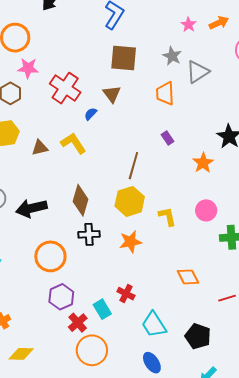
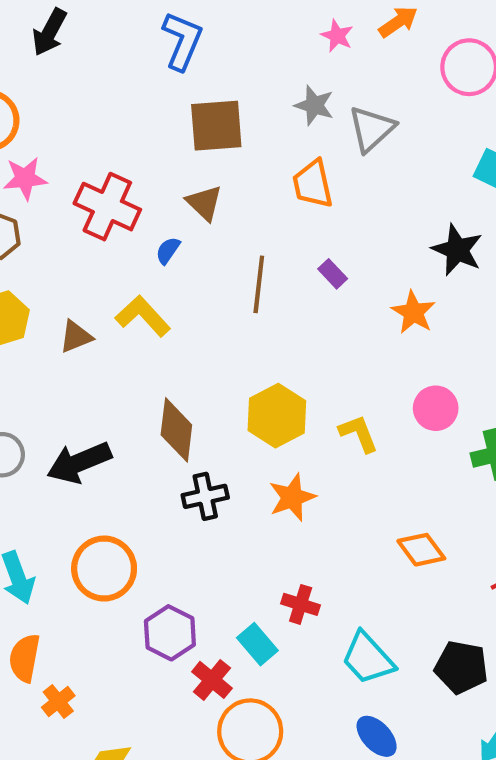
brown line: (133, 166) -> (259, 284), moved
orange circle: (50, 256) -> (104, 569), moved

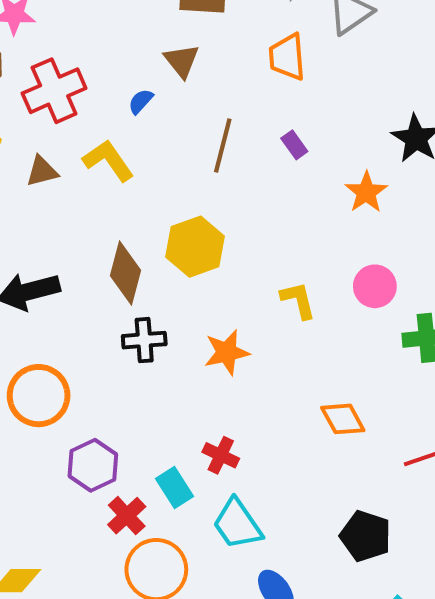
red cross: (107, 207) -> (54, 91), moved, turned 34
yellow hexagon: (277, 416) -> (195, 247), moved
cyan trapezoid: (368, 658) -> (237, 524), moved

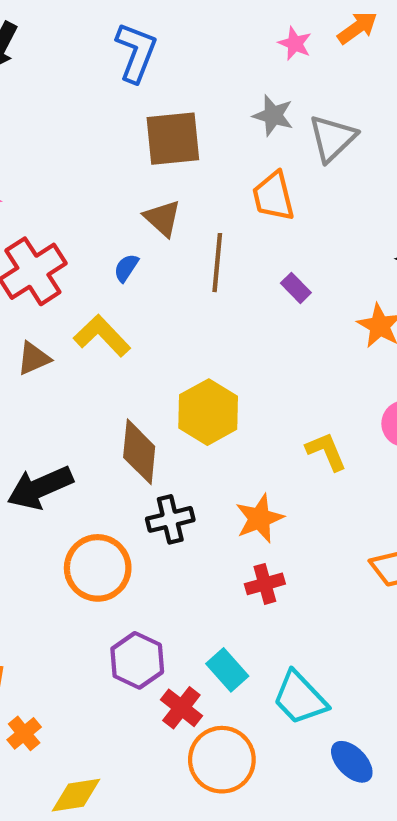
brown line: (223, 145) -> (217, 263), moved
orange circle: (39, 396) -> (98, 568), moved
red cross: (221, 455) -> (265, 584), moved, turned -32

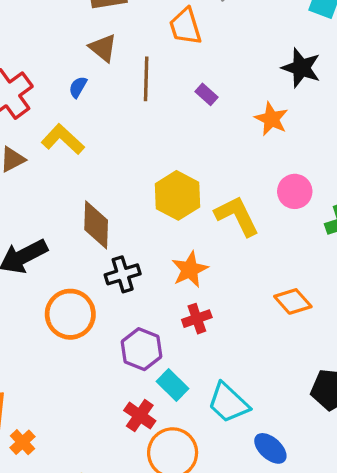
yellow hexagon: (208, 412) -> (177, 195), moved
yellow L-shape: (326, 451) -> (237, 216), size x1.4
purple hexagon: (137, 660) -> (141, 349), moved

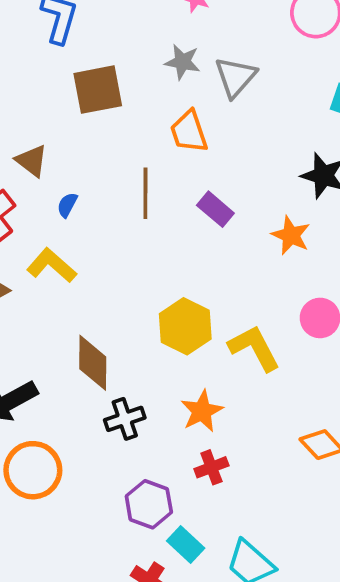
brown triangle: (103, 48) -> (32, 161), moved
purple rectangle: (206, 94) -> (215, 209), size x1.4
orange circle: (70, 314) -> (33, 470), moved

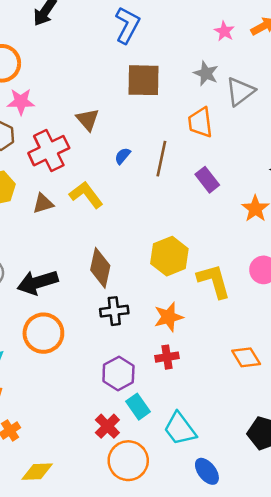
blue semicircle: (67, 205) -> (123, 156), moved

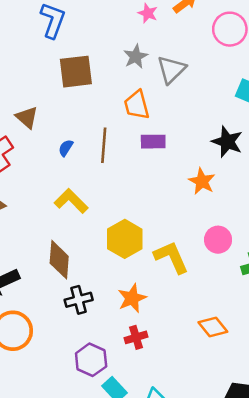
gray star: (206, 73) -> (136, 57), turned 30
purple rectangle: (207, 180) -> (153, 142), moved, turned -45
yellow L-shape: (86, 195) -> (71, 201), moved

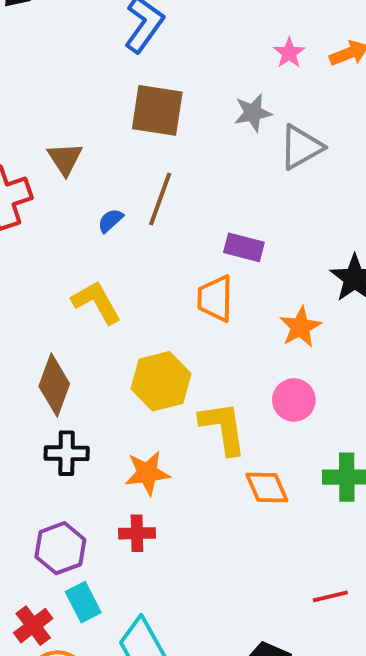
orange trapezoid: (137, 105) -> (215, 298), moved
brown line: (104, 145) -> (160, 199), moved
pink circle: (218, 240) -> (294, 400), moved
orange diamond: (213, 327) -> (267, 487), moved

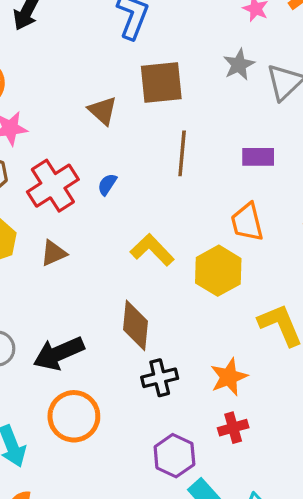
brown triangle: (65, 159) -> (103, 111), moved
blue semicircle: (110, 221) -> (107, 184), moved
purple rectangle: (244, 247) -> (258, 157), moved
yellow hexagon: (161, 381) -> (218, 271), moved

